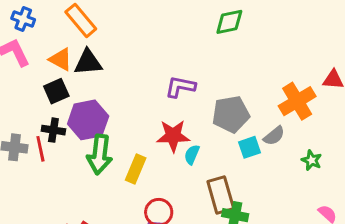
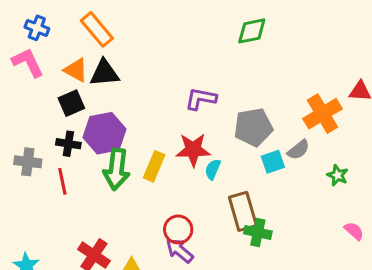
red line: (40, 149) -> (62, 181), moved
yellow rectangle: (136, 169) -> (154, 166), moved

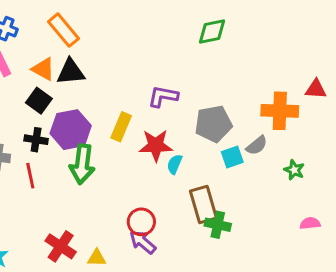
black square: (71, 103) -> (39, 101), turned -30
orange cross: (323, 114) -> (280, 111), turned 33
yellow rectangle: (154, 166) -> (121, 127), moved
pink semicircle: (354, 231) -> (310, 223), turned -48

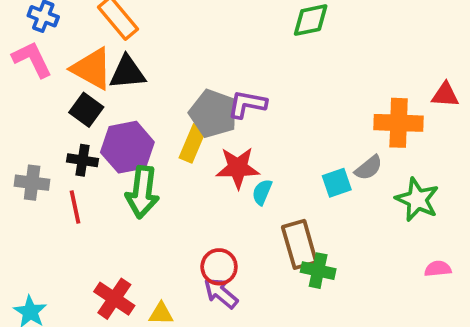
orange triangle: (43, 69) -> (92, 69), size x1.4
gray pentagon: (213, 124) -> (213, 114), moved, turned 30
green star: (294, 170) -> (417, 200), size x1.6

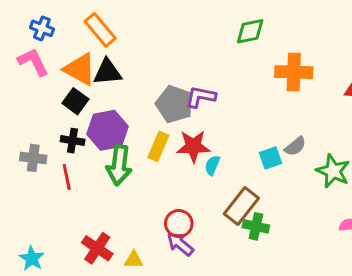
orange cross: (399, 123) -> (294, 72), moved
yellow rectangle: (193, 143) -> (158, 146), moved
brown rectangle: (299, 244) -> (241, 206), turned 54

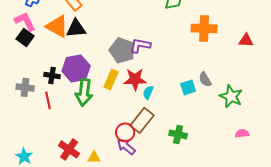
black square: (75, 101) -> (25, 37), moved
gray semicircle: (295, 146) -> (205, 79), turned 98
brown rectangle: (241, 206) -> (142, 120), moved

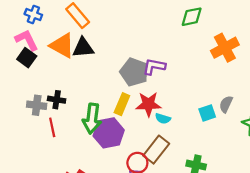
orange cross: (204, 28) -> (225, 48), turned -30
purple hexagon: (76, 68) -> (109, 133), moved
gray semicircle: (205, 79) -> (226, 104), turned 56
gray cross: (25, 87) -> (37, 105), moved
cyan semicircle: (148, 92) -> (163, 119), turned -96

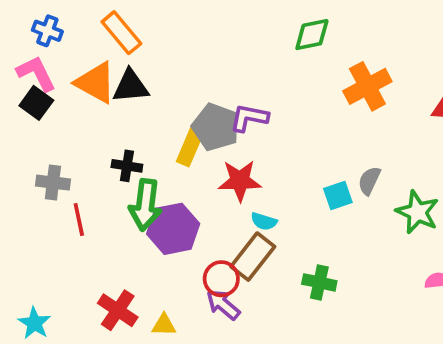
black cross: (57, 100) -> (127, 166), moved
yellow rectangle: (122, 104) -> (190, 147), moved
cyan semicircle: (163, 119) -> (264, 221), moved

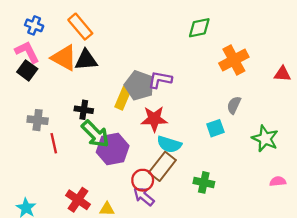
gray semicircle: (369, 181) -> (234, 105), moved
green arrow: (145, 205) -> (95, 134), turned -52
cyan semicircle: (264, 221) -> (169, 144), size x1.5

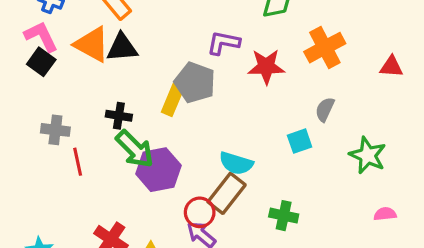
purple L-shape: (160, 80) -> (223, 43), moved
red star: (154, 119) -> (266, 67), moved

